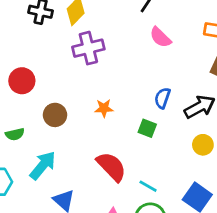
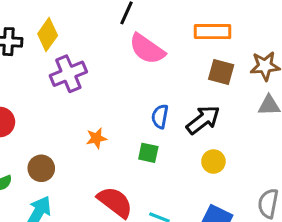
pink semicircle: (160, 37) -> (147, 49), size x1.4
brown circle: (55, 115) -> (41, 168), moved

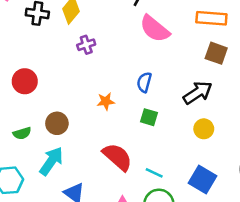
purple cross: (68, 74) -> (86, 45), size x0.6
blue semicircle: (160, 116) -> (144, 82), moved

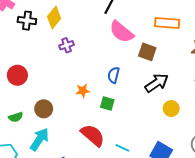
brown square: (216, 53) -> (147, 52), moved
green square: (149, 117) -> (107, 103), moved
yellow circle: (204, 129) -> (171, 109), moved

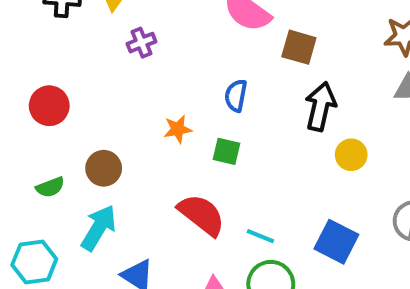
black arrow: (157, 83) -> (320, 106), turned -40

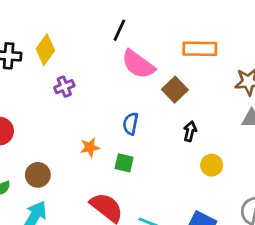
brown square: (299, 47) -> (175, 90), turned 30
black arrow: (320, 106) -> (190, 131), size x0.6

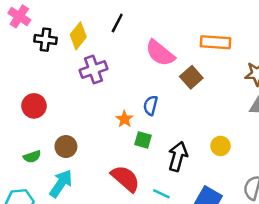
black line: (119, 30) -> (117, 23), moved
purple cross: (64, 87) -> (93, 69), size x1.5
black arrow: (190, 131) -> (178, 156), moved, size x1.6
orange star: (90, 147) -> (124, 119), moved, turned -30

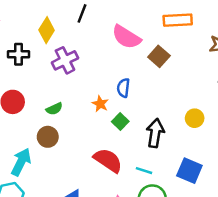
black cross: (46, 40) -> (19, 54), moved
green square: (143, 140) -> (120, 122), turned 35
green semicircle: (32, 157) -> (54, 109), moved
cyan arrow: (61, 183) -> (21, 162), moved

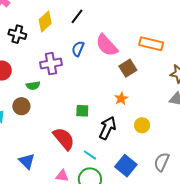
purple cross: (65, 60) -> (51, 64), moved
blue semicircle: (123, 88) -> (78, 49), moved
orange star: (100, 104) -> (121, 98), moved
green square: (120, 122) -> (82, 111), turned 32

